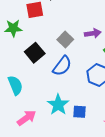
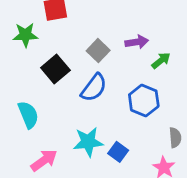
cyan star: (58, 105) -> (88, 142), turned 30
blue square: (80, 112) -> (118, 152), turned 32

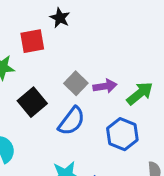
purple arrow: (137, 42) -> (105, 86), moved
green arrow: (161, 61) -> (140, 93), size x1.4

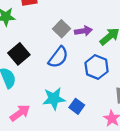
black square: (32, 102) -> (19, 54), moved

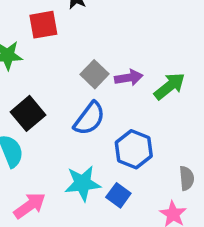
blue hexagon: (97, 67) -> (134, 149), moved

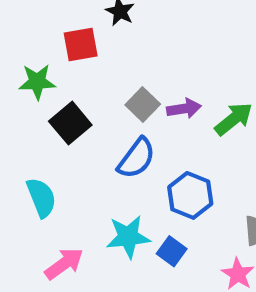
black square: (28, 113) -> (70, 123), moved

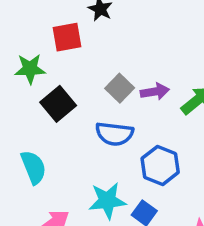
blue semicircle: (136, 158) -> (114, 134), turned 60

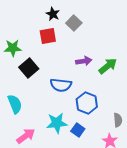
red square: (67, 37) -> (48, 36), moved
gray square: (120, 88) -> (74, 23), moved

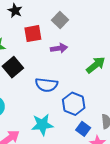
black star: (53, 14) -> (15, 11), moved
purple arrow: (84, 61) -> (59, 48), moved
blue square: (78, 130) -> (83, 129), moved

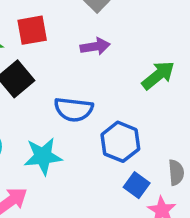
red square: (33, 34) -> (32, 30), moved
cyan star: (42, 125) -> (43, 156), moved

